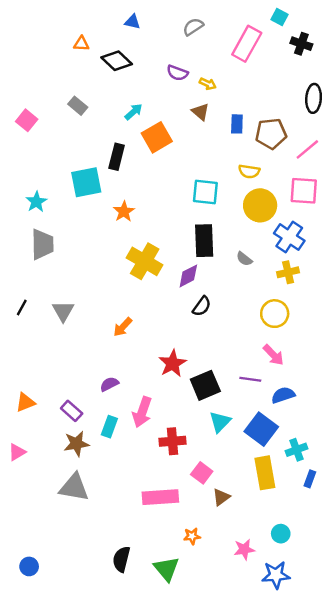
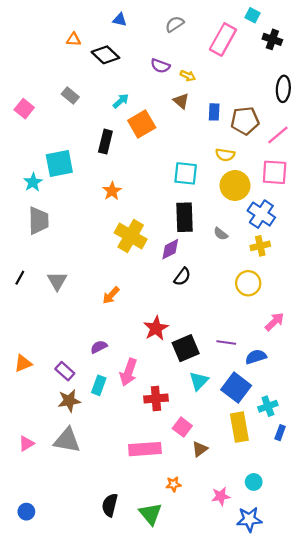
cyan square: (86, 182) -> (59, 164), moved
pink arrow: (273, 355) -> (275, 322), moved, turned -90
pink triangle: (17, 452) -> (26, 444), moved

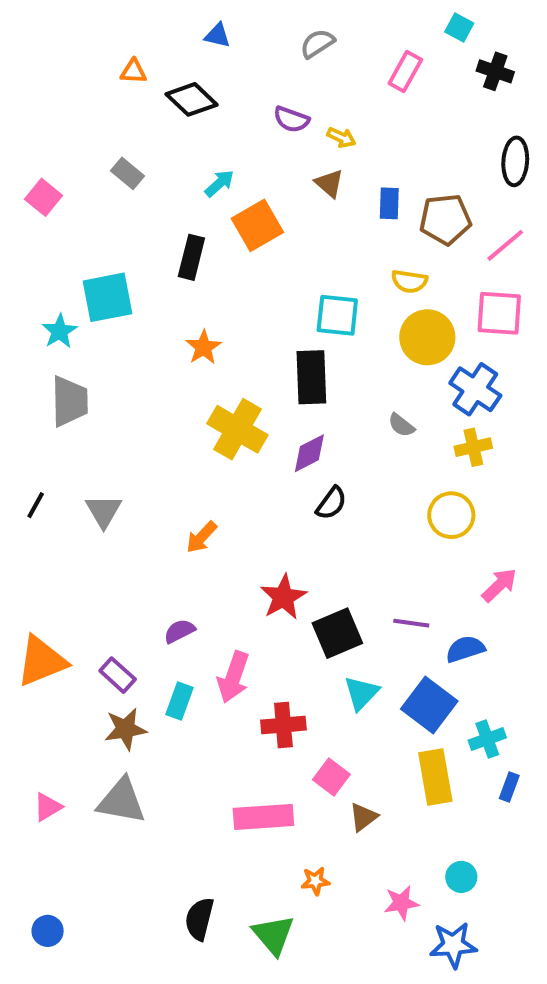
pink rectangle: (223, 39) -> (405, 71), size x0.7
black rectangle: (184, 217) -> (311, 377), moved
orange triangle: (23, 363) -> (42, 661), size x1.6

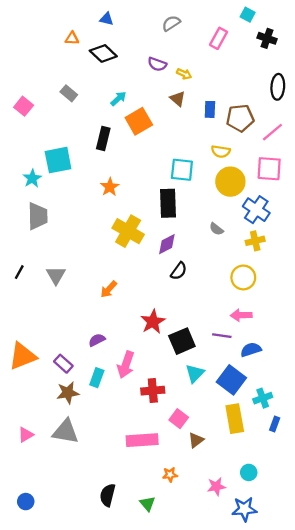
blue triangle: (217, 35) -> (107, 19), moved
pink arrow: (499, 585) -> (241, 315), moved, turned -138
green triangle: (273, 935) -> (147, 504), size x0.7

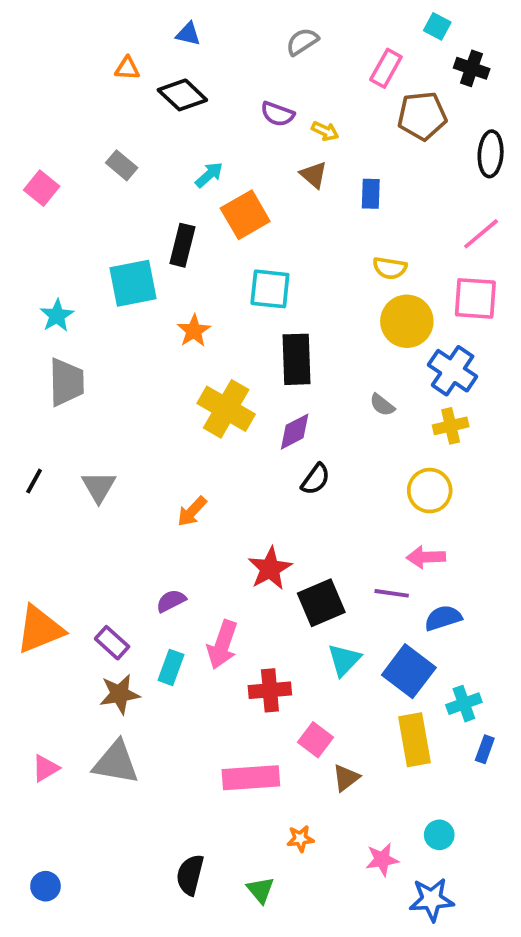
brown pentagon: (240, 118) -> (422, 116), moved
cyan square: (58, 160) -> (133, 283), moved
cyan square: (182, 170) -> (270, 289), moved

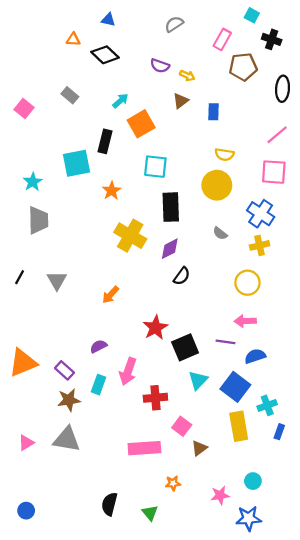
brown triangle: (314, 175) -> (181, 101), turned 42
yellow circle: (407, 321) -> (217, 185), moved

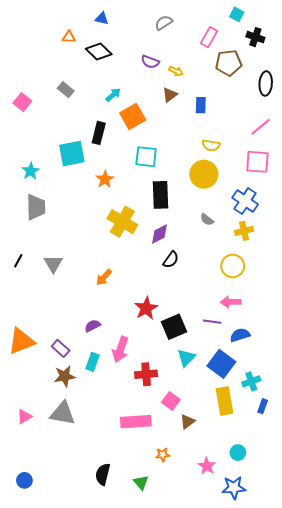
pink star: (220, 495) -> (207, 466), turned -30

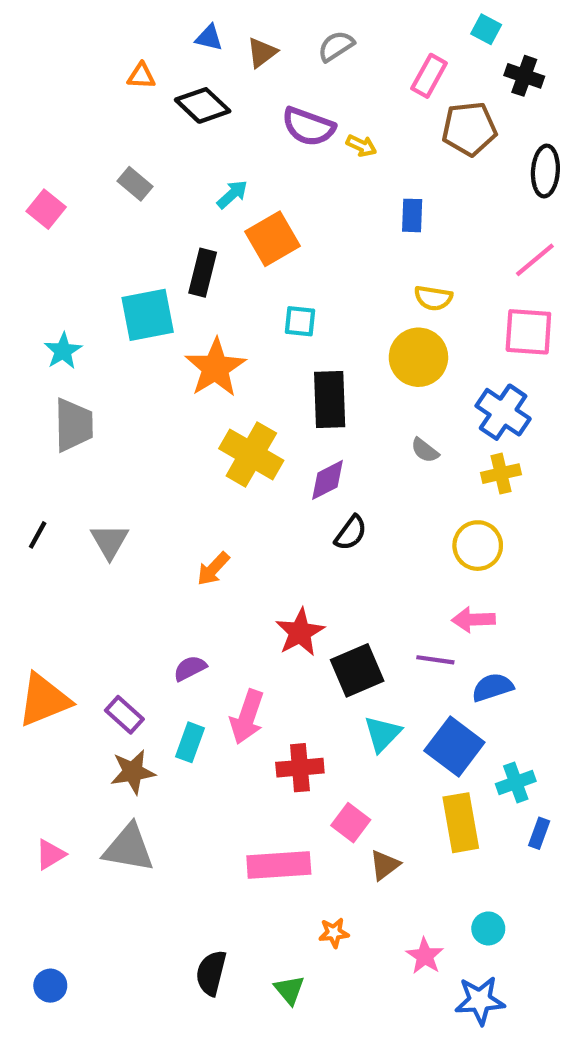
purple semicircle: (150, 62) -> (308, 127), size x1.4
brown triangle: (170, 95) -> (262, 53), moved
cyan square: (146, 157) -> (300, 321), size x0.7
orange star: (105, 179) -> (215, 368), size x1.6

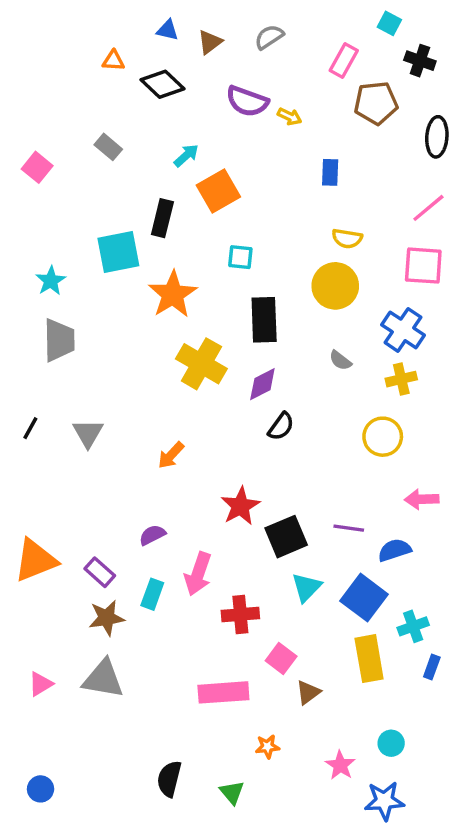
pink arrow: (473, 620) -> (422, 499), moved

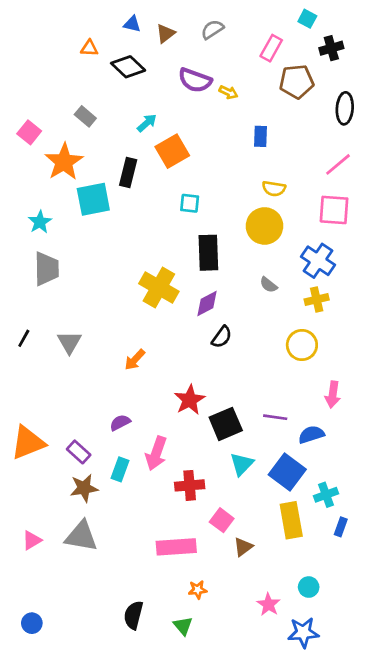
black cross: (420, 61) -> (331, 48), turned -35
orange star: (173, 294) -> (64, 162), moved
pink arrow: (422, 499) -> (333, 394), turned -80
orange star: (267, 747) -> (198, 590), moved

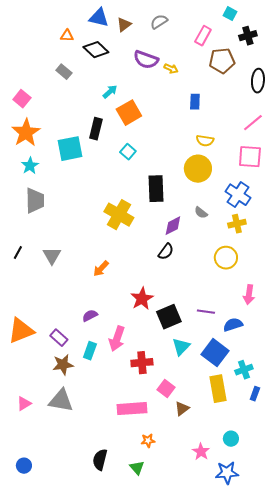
blue triangle: (132, 24) -> (99, 18), size x1.5
gray rectangle: (85, 116) -> (64, 72), moved
orange star: (64, 162) -> (26, 133), moved
cyan square: (190, 203) -> (128, 152), moved, turned 35
purple diamond: (207, 304) -> (173, 226), moved

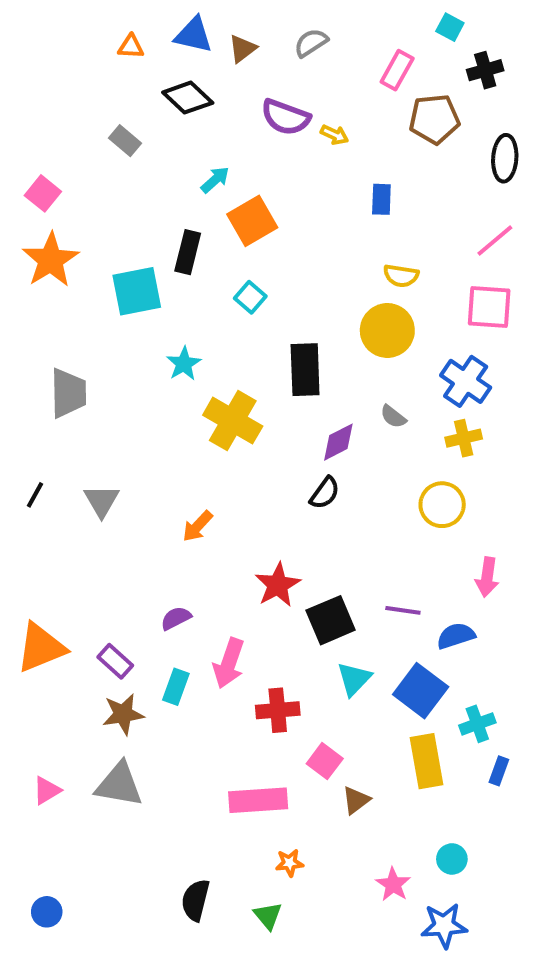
orange triangle: (67, 36) -> (131, 47), moved
cyan star: (30, 166) -> (184, 364), moved

